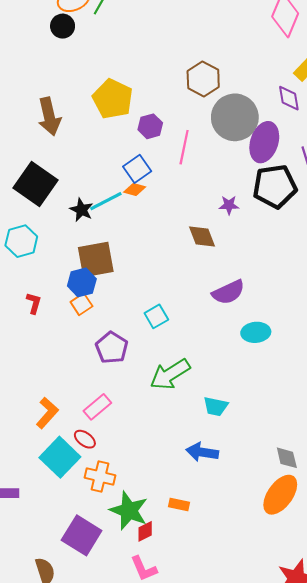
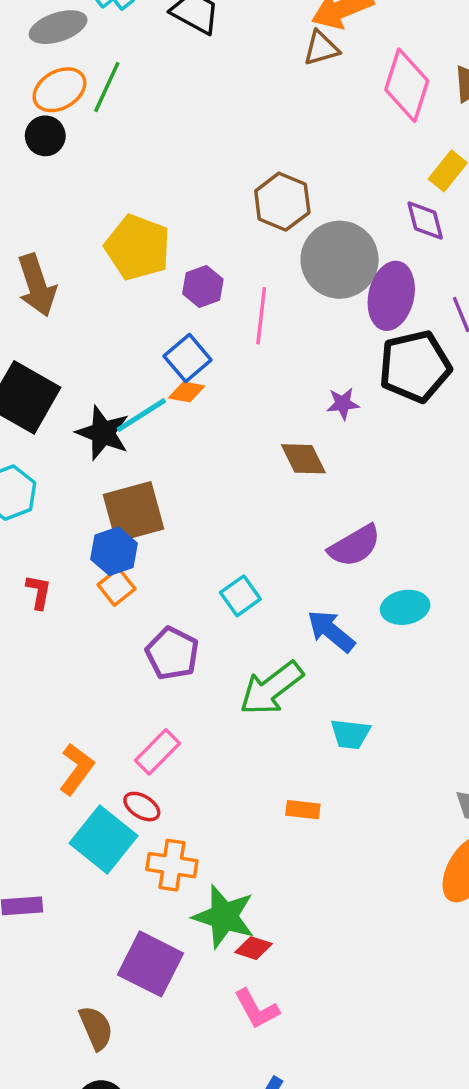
black star: (81, 210) -> (103, 433), size x1.4
blue arrow: (202, 452) -> (331, 631), moved, turned 36
orange rectangle: (179, 505) -> (303, 810), moved
red diamond: (145, 531) -> (254, 948), turned 50

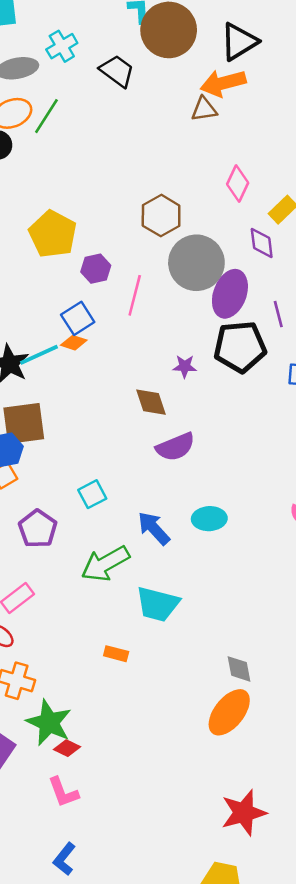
pink diamond: (407, 85) -> (238, 184), moved, size x0.7
purple semicircle: (355, 546) -> (175, 447), moved
cyan trapezoid: (350, 734) -> (158, 604), size x1.5

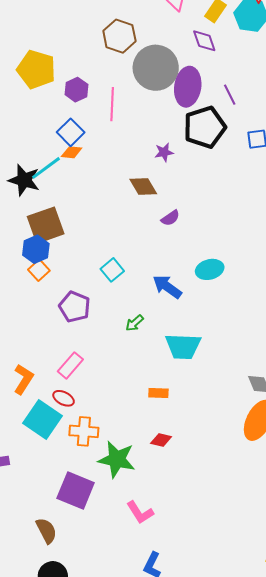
purple semicircle: (175, 447) -> (170, 218), size x0.6
green arrow: (105, 564) -> (135, 323), size x0.5
red diamond: (67, 748) -> (161, 440), moved

